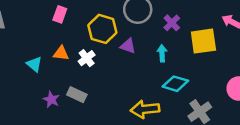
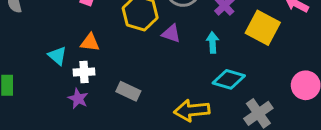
yellow square: (203, 41) -> (263, 28), turned 36
white cross: (87, 58) -> (84, 72), moved, turned 35
gray rectangle: (77, 95) -> (128, 91), moved

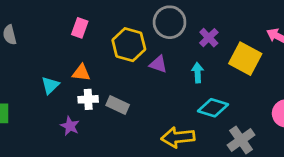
cyan triangle: (57, 56) -> (50, 85), turned 36
white cross: (84, 72) -> (88, 99), moved
gray rectangle: (128, 91) -> (118, 105), moved

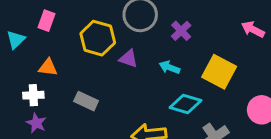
yellow square: (245, 59) -> (219, 72), moved
cyan arrow: (198, 73) -> (169, 67), turned -66
cyan triangle: (50, 85) -> (16, 40), moved
white cross: (88, 99) -> (33, 95), moved

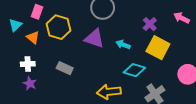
purple cross: (181, 31) -> (150, 24), moved
yellow hexagon: (98, 38) -> (59, 27), moved
purple triangle: (128, 59) -> (94, 38), size x1.5
orange triangle: (48, 67) -> (33, 37), moved, turned 32

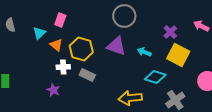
yellow hexagon: (59, 27) -> (81, 49), moved
white cross: (28, 64) -> (63, 67), moved

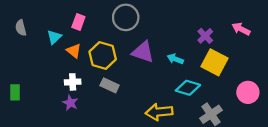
gray circle: (124, 16) -> (126, 17), moved
white cross: (63, 67) -> (73, 82), moved

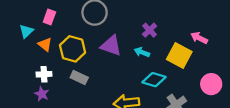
pink arrow: (241, 29) -> (199, 38), moved
purple cross: (205, 36) -> (150, 30), moved

